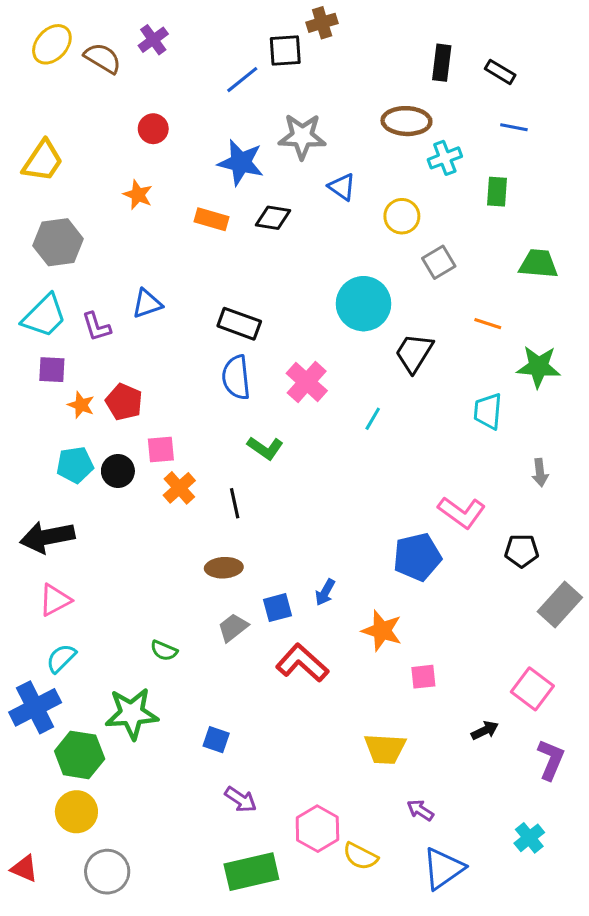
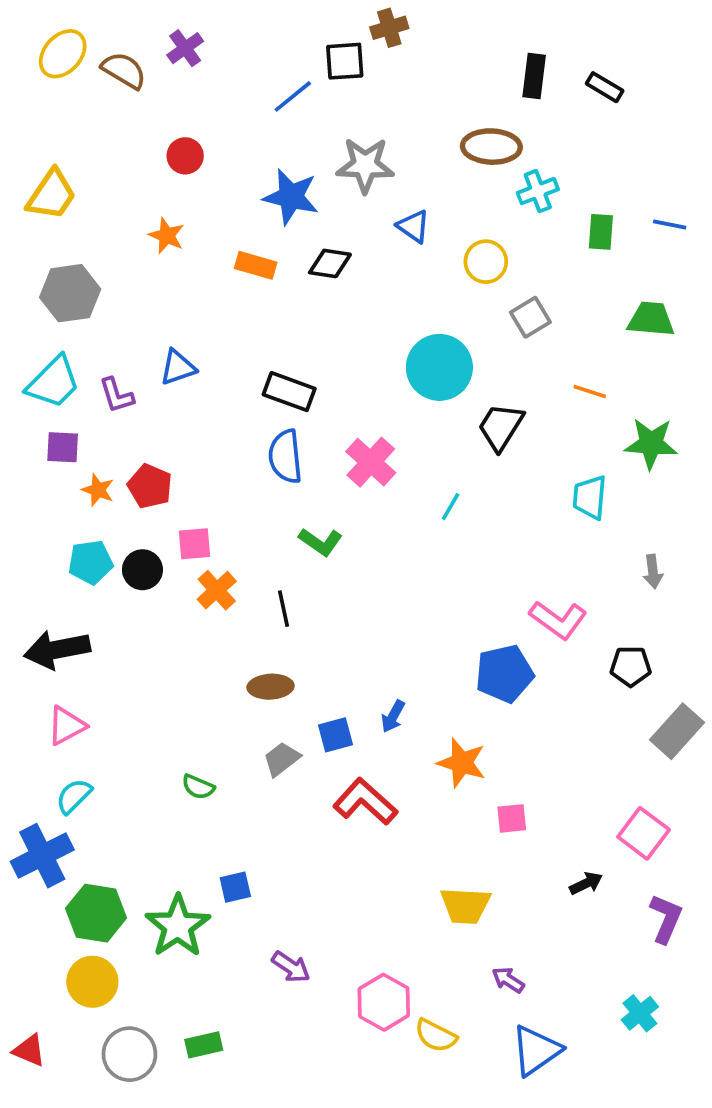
blue line: (514, 127) -> (670, 225), moved
green star: (132, 714) -> (178, 926), moved, turned -30
blue square: (216, 740) -> (235, 887), moved, turned -32
green rectangle: (251, 872) -> (204, 1045), moved, size x0.6

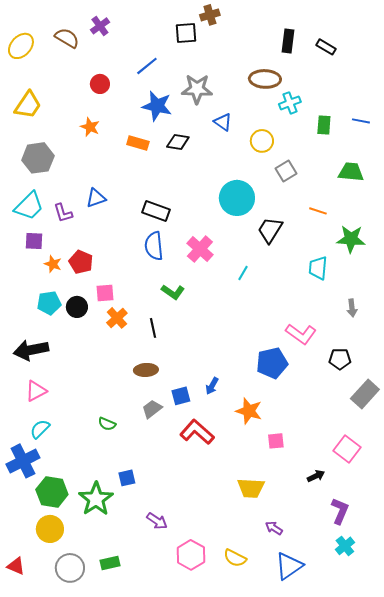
yellow ellipse: (63, 54) -> (21, 46), moved
blue line: (293, 96) -> (147, 66), moved
purple L-shape: (666, 919) -> (340, 511), moved
pink hexagon: (384, 1002) -> (191, 555), moved

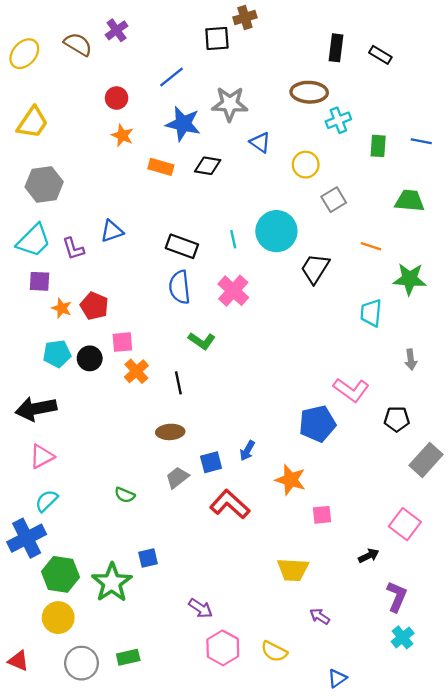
orange star: (90, 127) -> (122, 135), moved
cyan line: (243, 273) -> (233, 239), moved, turned -42
purple arrow: (157, 521) -> (201, 608), moved
blue triangle: (289, 566) -> (337, 678), moved, size x0.6

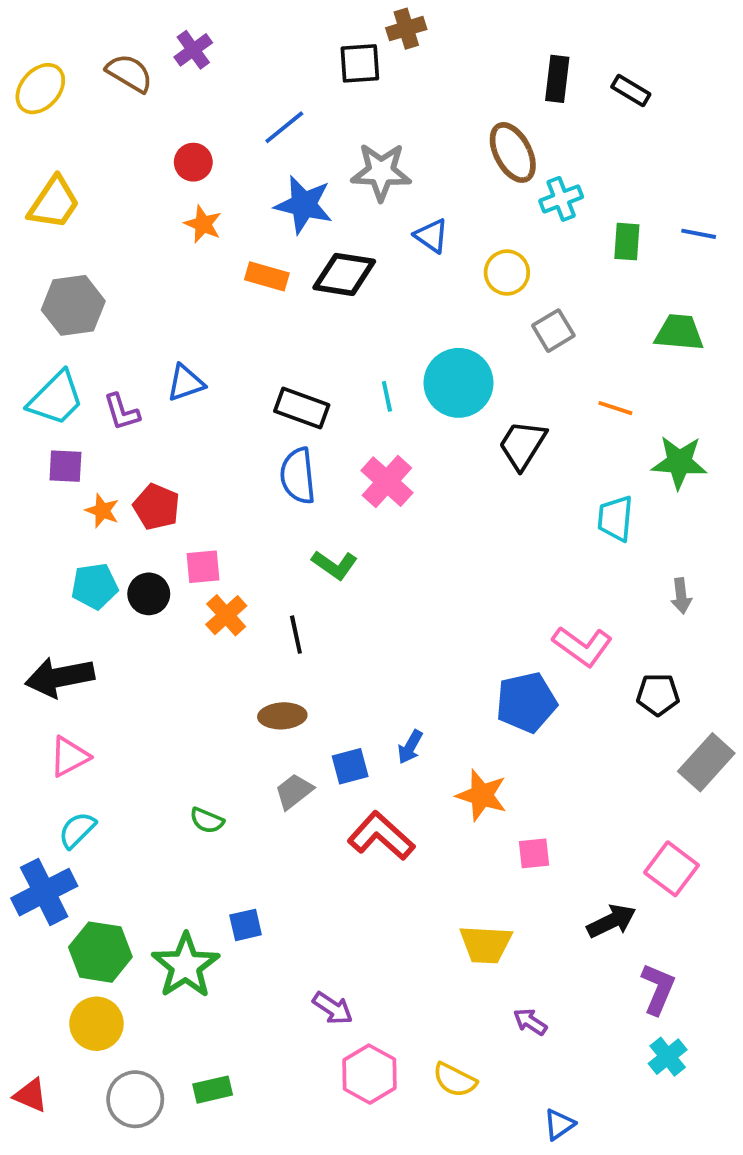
brown ellipse: (309, 92) -> (513, 152), turned 60
black diamond: (208, 166) -> (344, 274), size x1.4
black arrow: (369, 556) -> (611, 921), size x1.4

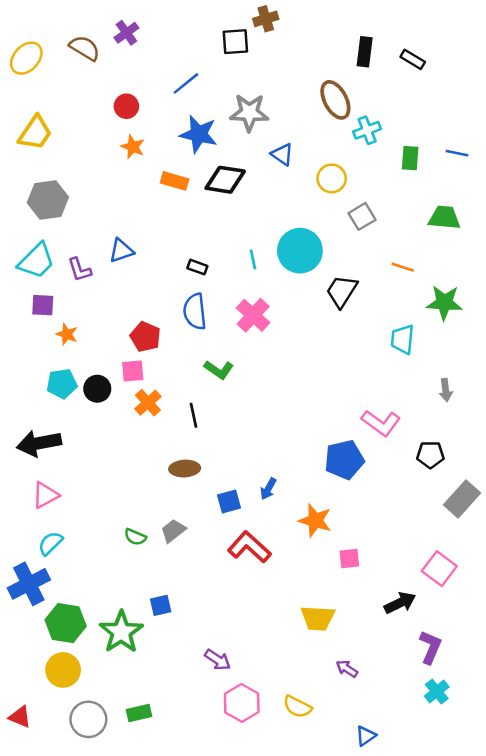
black rectangle: (302, 408) -> (197, 267), size x0.6
red pentagon: (156, 507) -> (145, 337), moved
gray trapezoid: (294, 791) -> (173, 531), moved

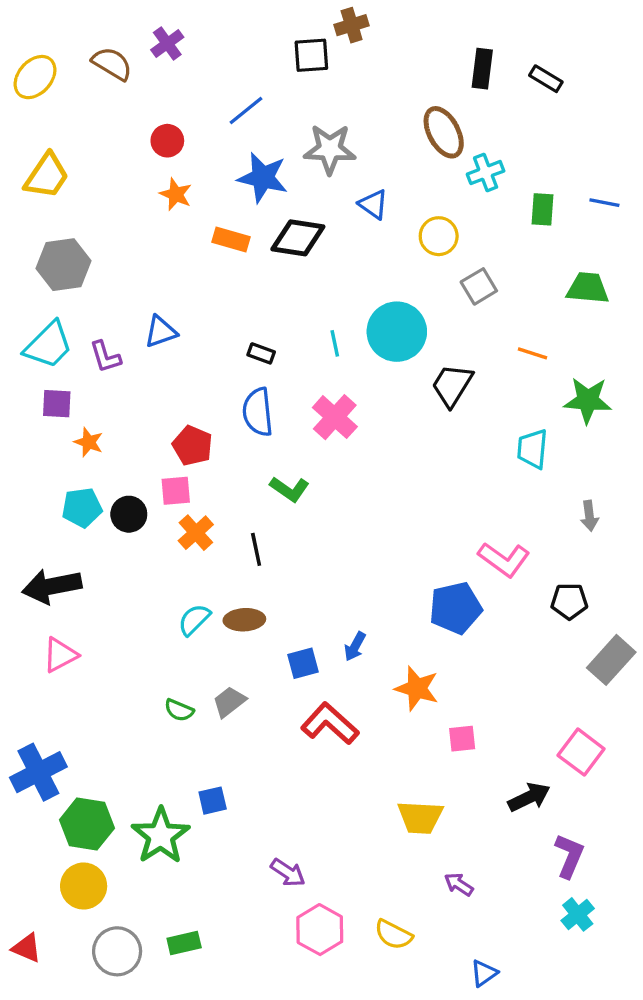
cyan semicircle: (50, 543) -> (194, 620), moved

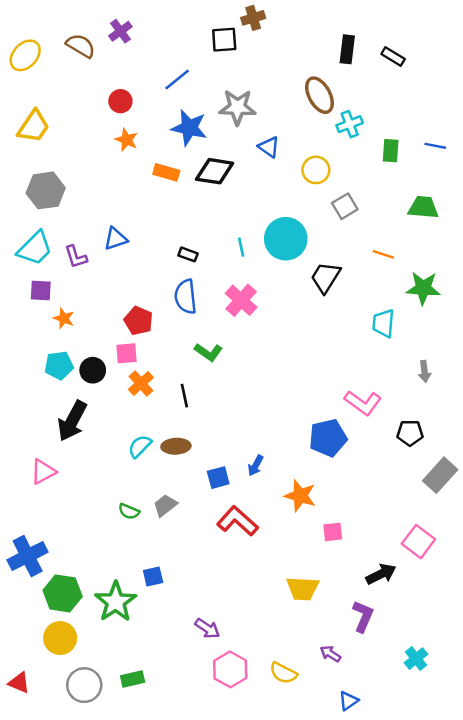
black arrow: (52, 586) -> (72, 421), moved, turned -51
purple L-shape: (569, 856) -> (363, 616), moved
purple arrow: (459, 884) -> (330, 654), moved

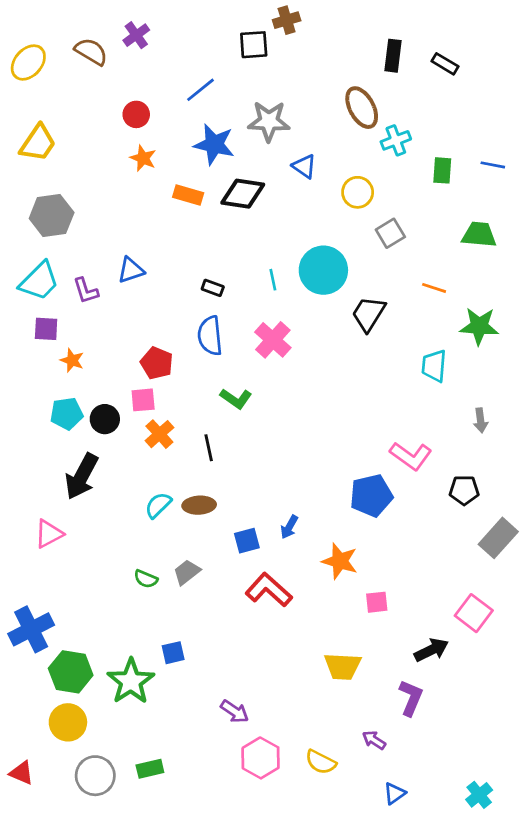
cyan cross: (416, 659) -> (479, 795), moved

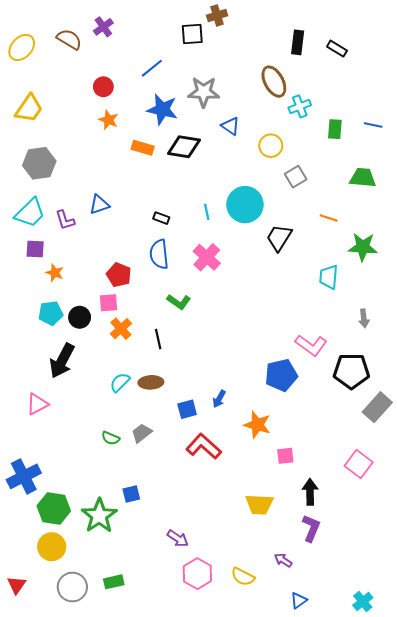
black pentagon: (464, 490) -> (351, 371), size x1.6
black arrow: (431, 650) -> (310, 492), moved, turned -65
red triangle: (21, 773) -> (17, 585), turned 42

